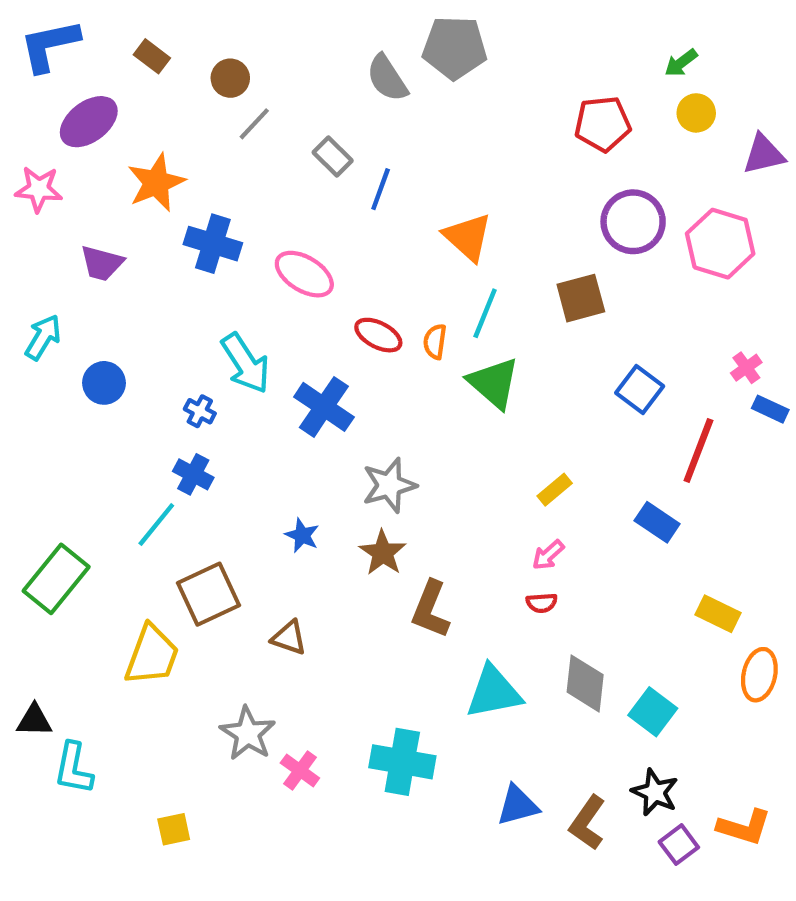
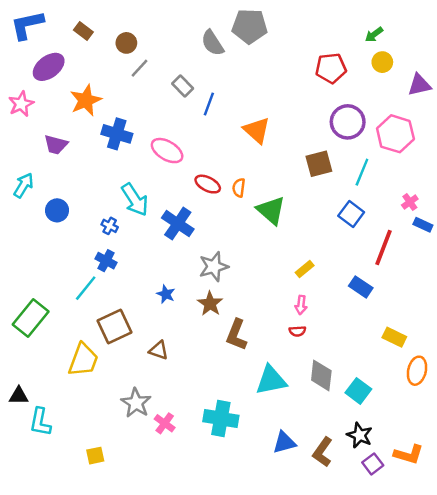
pink star: (39, 189) -> (21, 104), turned -30
cyan line: (485, 313) -> (362, 172), moved
pink arrow: (548, 555) -> (301, 305), turned -42

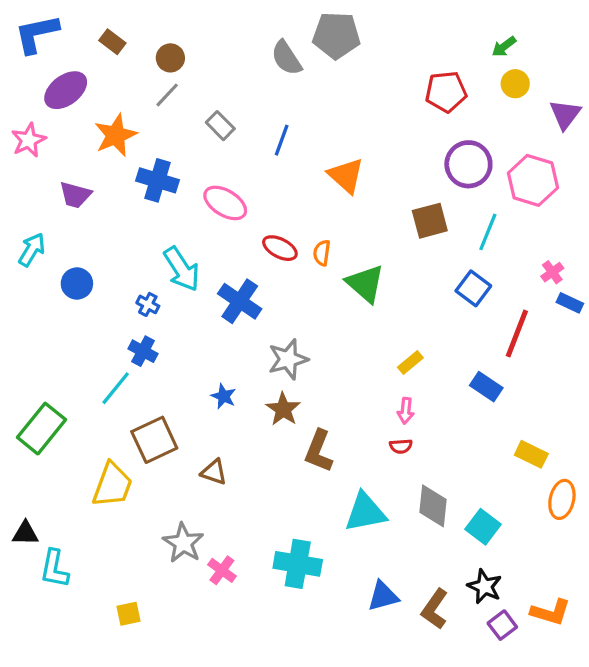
gray line: (140, 68) -> (167, 95), moved
purple triangle: (419, 85) -> (565, 114), turned -40
gray rectangle: (183, 86) -> (220, 126), moved

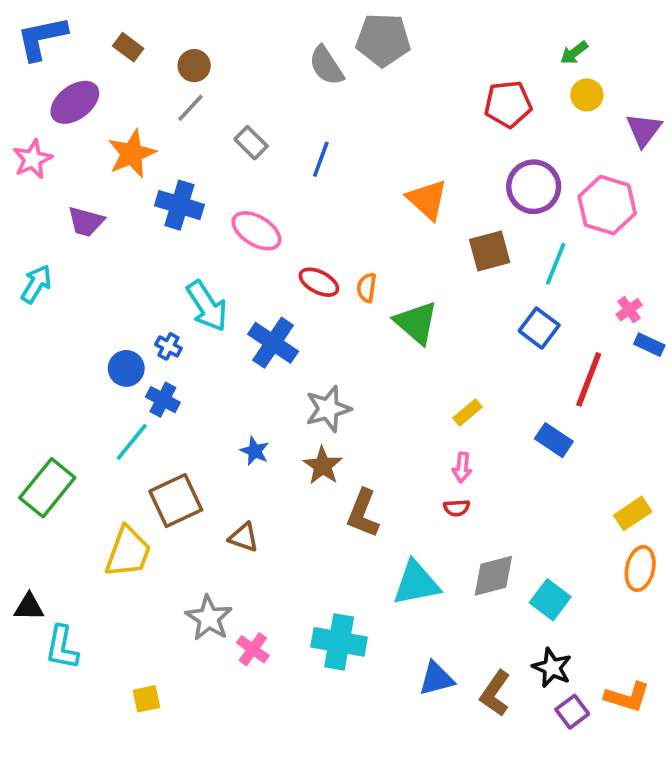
orange triangle: (346, 176) -> (427, 200), moved
blue circle: (77, 284) -> (126, 368), moved
yellow rectangle: (531, 454) -> (633, 513), moved, turned -60
gray diamond: (433, 506) -> (493, 576), turned 69

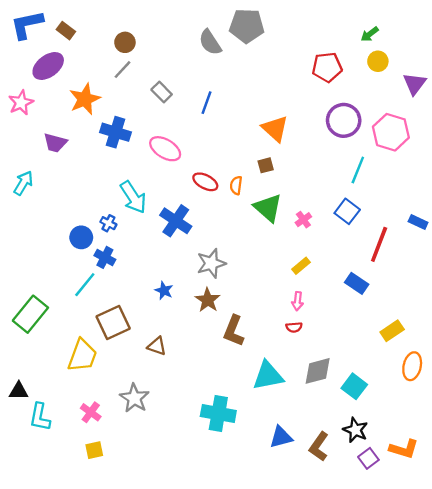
brown rectangle: (128, 47) -> (66, 31), moved
brown square: (490, 251) -> (266, 165), moved, size x0.6
pink cross: (629, 310) -> (303, 220), moved
yellow rectangle: (633, 513) -> (392, 331), moved
pink cross: (253, 649) -> (91, 412), moved

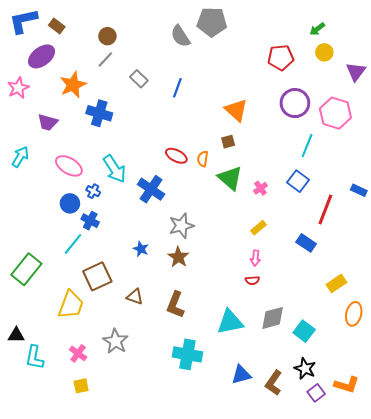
pink ellipse: (165, 149) -> (69, 166), moved
brown L-shape: (234, 331) -> (175, 305), moved

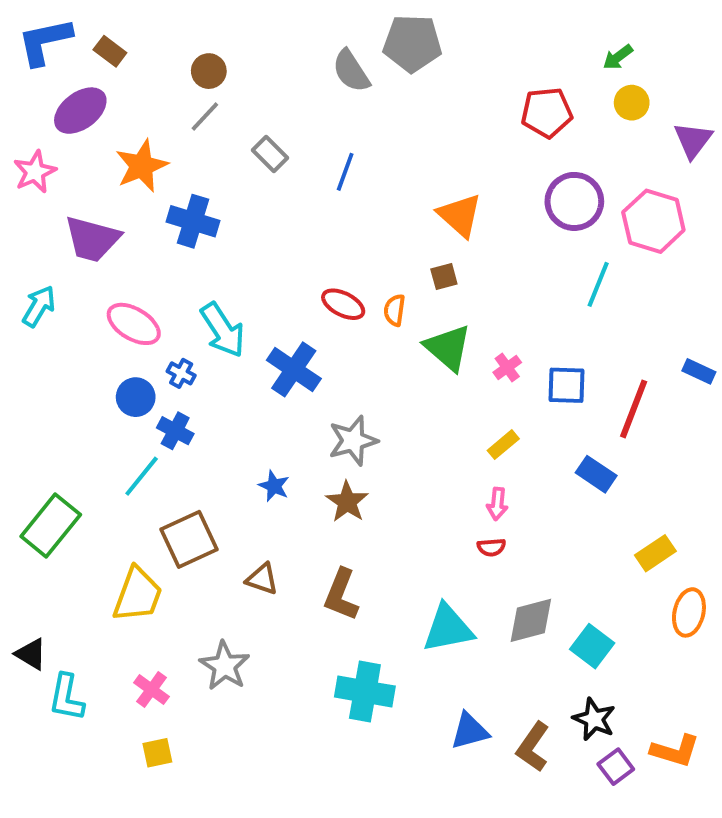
purple trapezoid: (48, 122) -> (92, 239), size x1.4
blue square: (298, 181) -> (566, 385), moved, turned -35
black triangle: (16, 335) -> (31, 654), turned 30

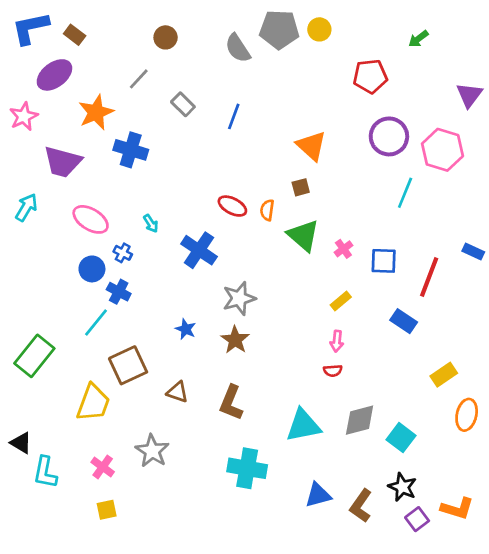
brown circle: (209, 71) -> (166, 37), moved
yellow circle: (632, 103) -> (319, 29), moved
cyan arrow: (223, 330) -> (151, 223), size x0.5

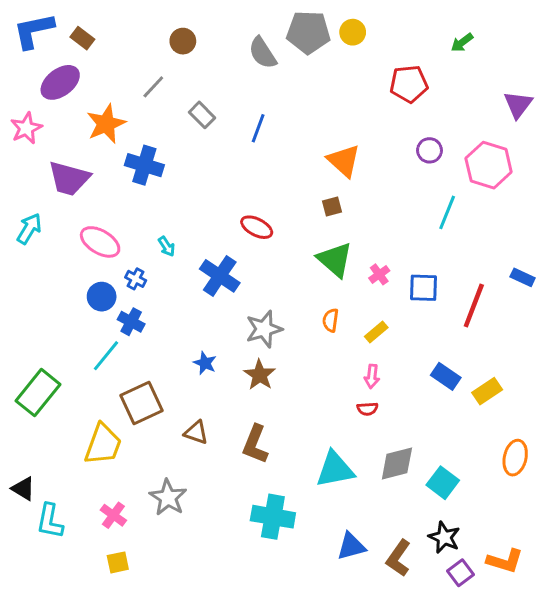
purple circle: (389, 136) -> (429, 150), size x0.6
orange semicircle: (267, 210) -> (331, 320), moved
blue rectangle: (404, 321) -> (446, 376), moved
yellow rectangle: (444, 375) -> (487, 391), moved

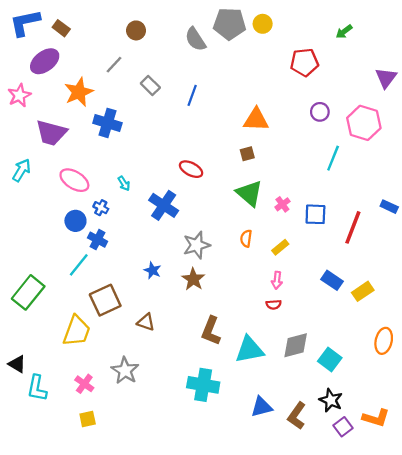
orange triangle: (344, 161) -> (256, 120), turned -40
brown L-shape: (255, 444) -> (211, 331), moved

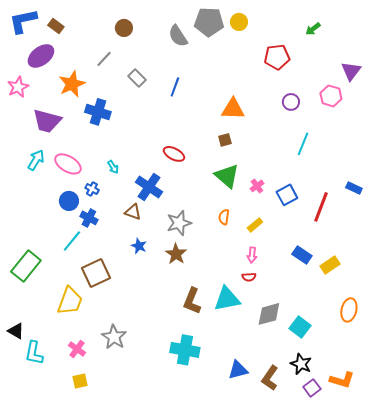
pink hexagon: (364, 123) -> (331, 96), moved, size x0.7
cyan arrow: (22, 170) -> (36, 160), moved
blue square: (315, 214) -> (287, 195), turned -30
brown triangle: (146, 322) -> (133, 212), moved
cyan triangle: (249, 350) -> (227, 299), moved

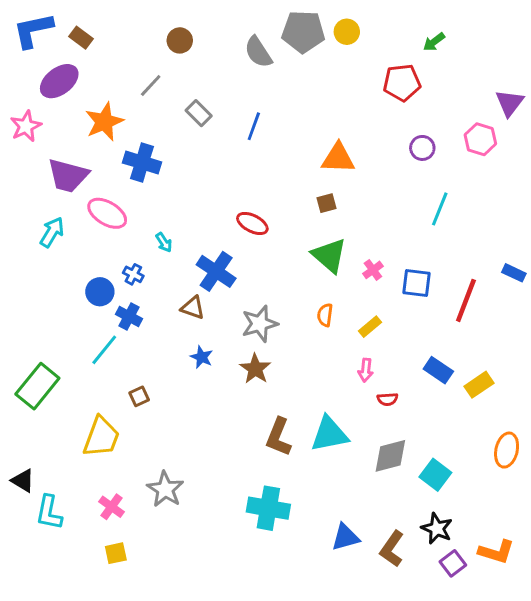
green arrow: (313, 29) -> (434, 42), moved
pink ellipse: (68, 164) -> (107, 213), moved
blue square: (287, 195) -> (417, 283), turned 35
brown square: (96, 273) -> (139, 396), size x0.5
red semicircle: (249, 277) -> (387, 399), moved

